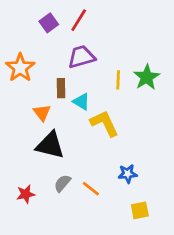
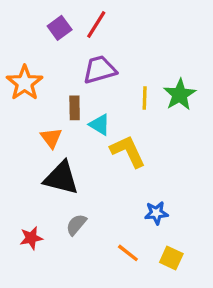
orange line: (91, 189) -> (128, 253), moved
yellow square: (140, 210) -> (171, 258), turned 36

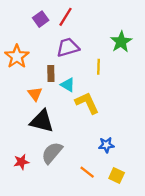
green star: (180, 95) -> (121, 42), moved
gray semicircle: (76, 225) -> (52, 153), size x1.5

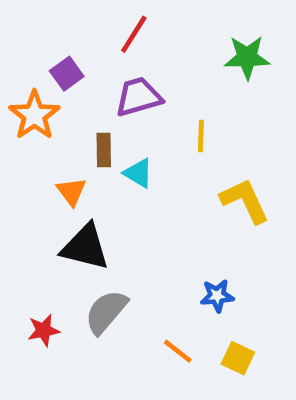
purple square: (41, 19) -> (67, 74), moved
green star: (121, 42) -> (247, 57), moved, turned 30
yellow L-shape: (87, 103) -> (245, 201), moved

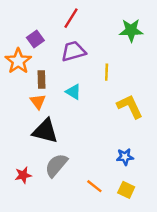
brown rectangle: (104, 150) -> (42, 79), moved
blue star: (217, 296) -> (125, 157), moved

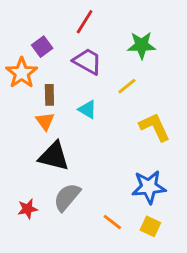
green star: (131, 30) -> (142, 45), moved
purple trapezoid: (73, 51) -> (87, 61), turned 45
yellow line: (107, 72) -> (127, 86), turned 49
blue star: (125, 157) -> (149, 187), size x1.6

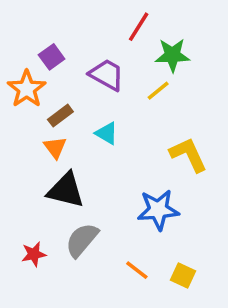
red line: (85, 22) -> (139, 27), moved
yellow line: (127, 86) -> (158, 91), moved
brown rectangle: (49, 95) -> (60, 116), turned 54
blue star: (149, 187) -> (158, 210), moved

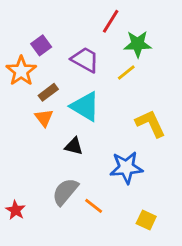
cyan triangle: (107, 133) -> (85, 106), size x1.6
black triangle: (66, 190) -> (74, 146), moved, size x0.6
red star: (34, 254) -> (16, 210), moved, turned -30
orange line: (137, 270) -> (94, 206), moved

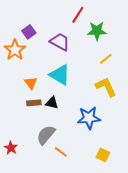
yellow line: (126, 72) -> (106, 59), moved
brown rectangle: (48, 92) -> (34, 103), moved, turned 32
orange line: (94, 206) -> (61, 152), moved

